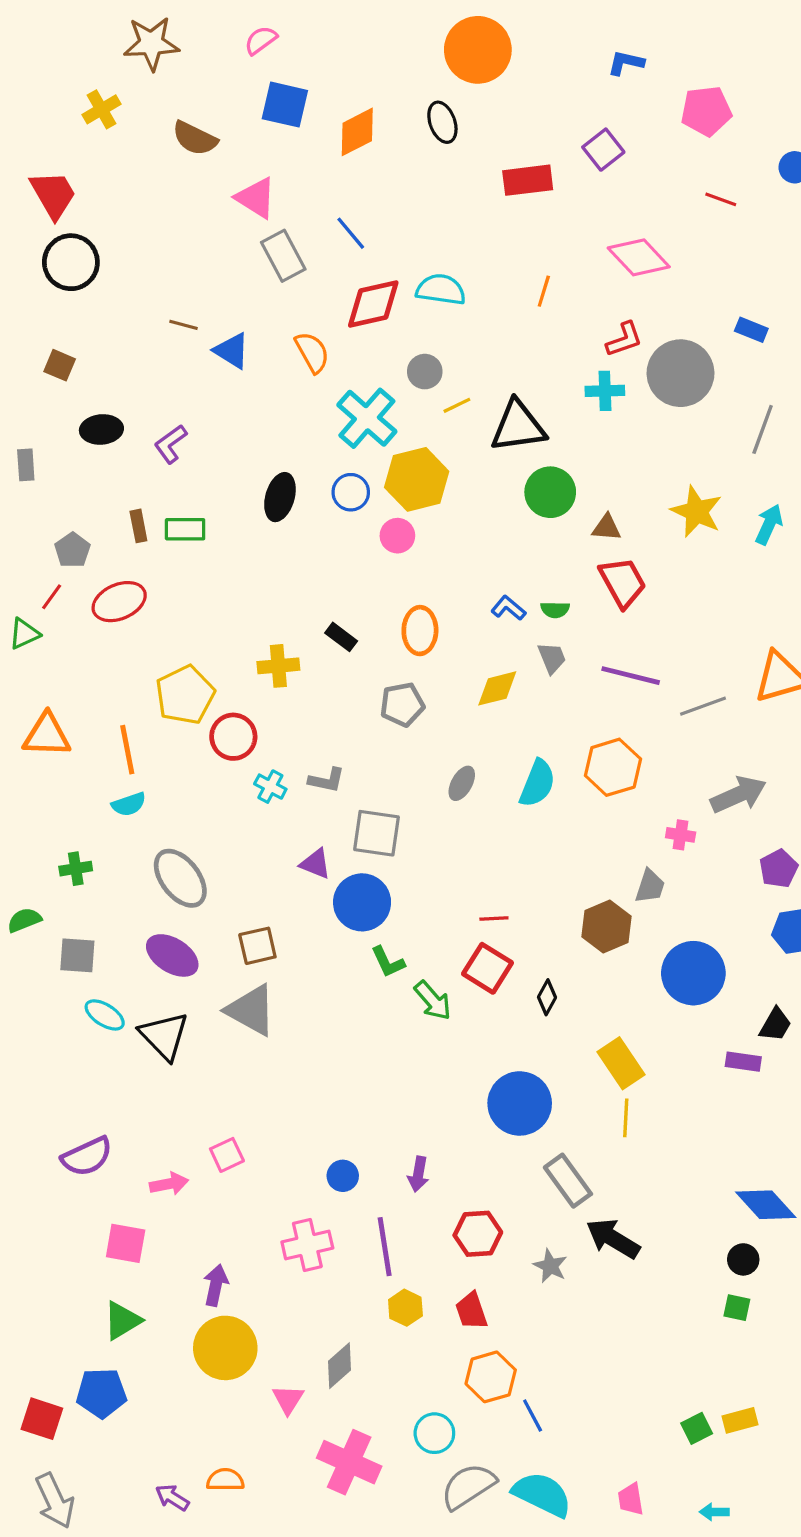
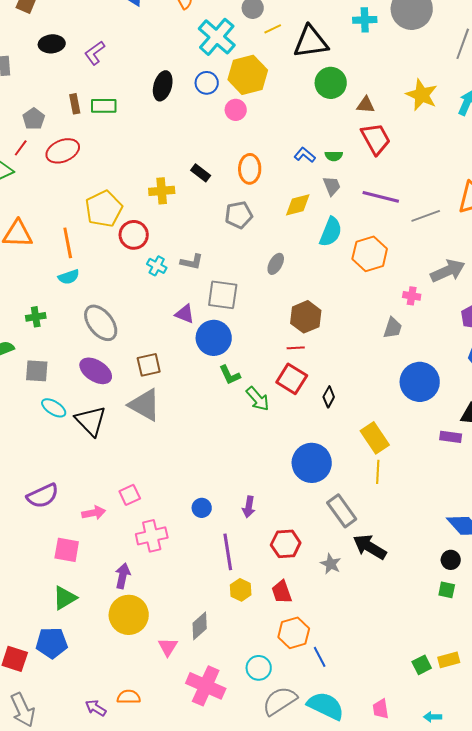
cyan semicircle: (537, 783) -> (331, 232), moved
brown hexagon: (607, 927) -> (306, 317), moved
pink cross: (307, 1245) -> (152, 536), moved

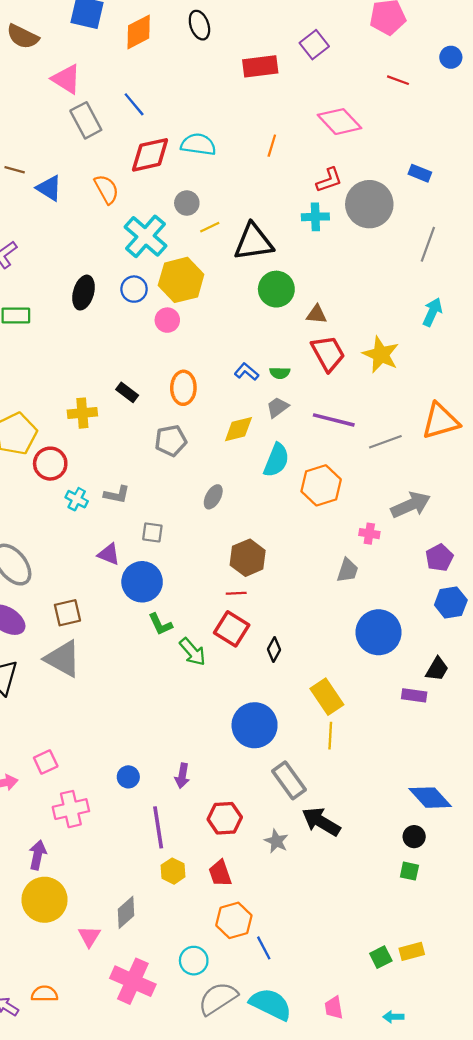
yellow star: (422, 95) -> (381, 355), moved
gray trapezoid: (332, 186) -> (277, 407), turned -105
gray square: (223, 295) -> (152, 532), size x0.6

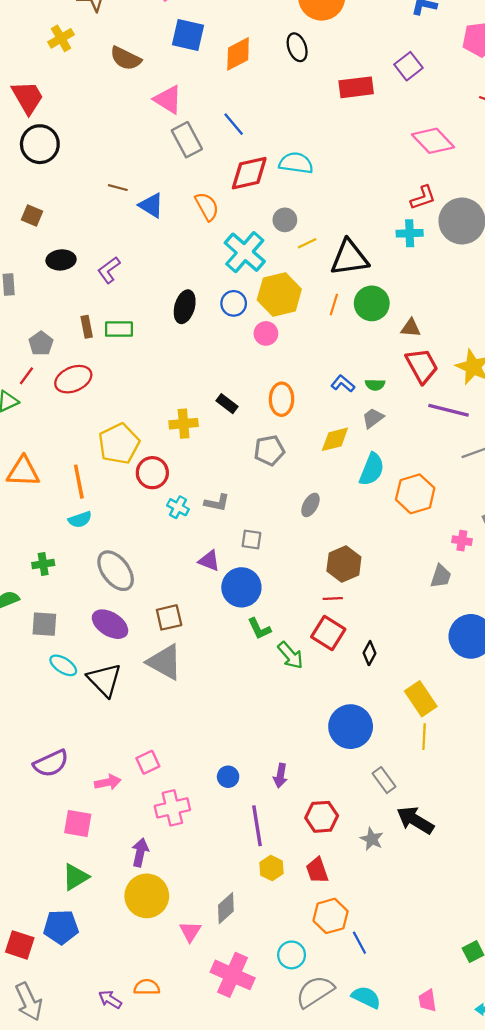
orange line: (272, 146) -> (334, 305), moved
purple line: (334, 420) -> (449, 410), moved
gray rectangle: (289, 780) -> (384, 780), size x0.7
cyan semicircle: (271, 1004) -> (366, 997), size x0.7

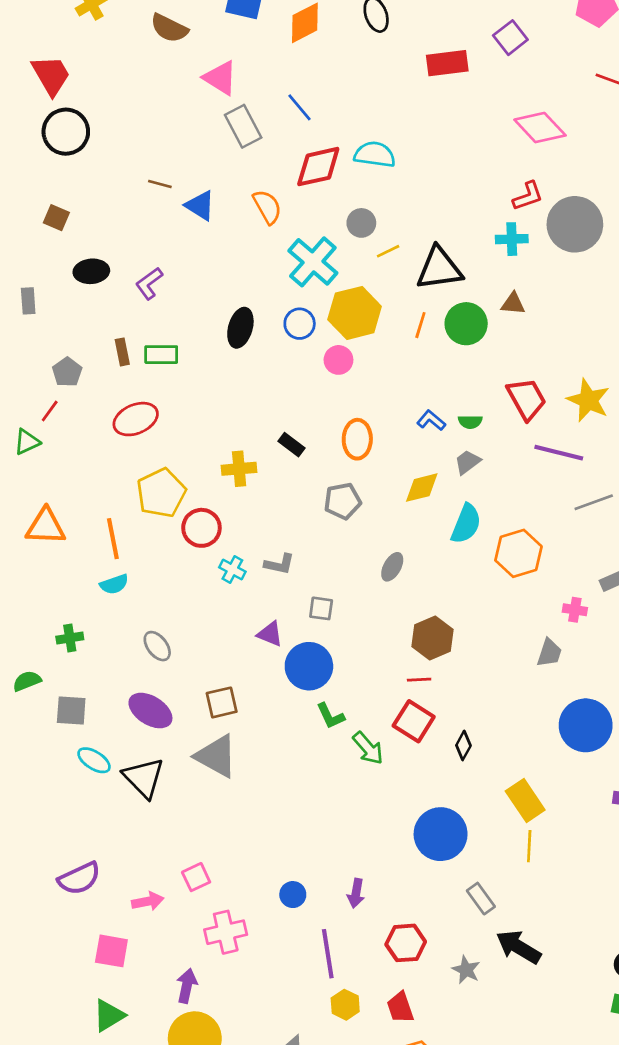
brown triangle: (411, 328) -> (513, 304), moved
red ellipse: (73, 379) -> (136, 419), moved
gray ellipse: (116, 571) -> (157, 646), size x0.6

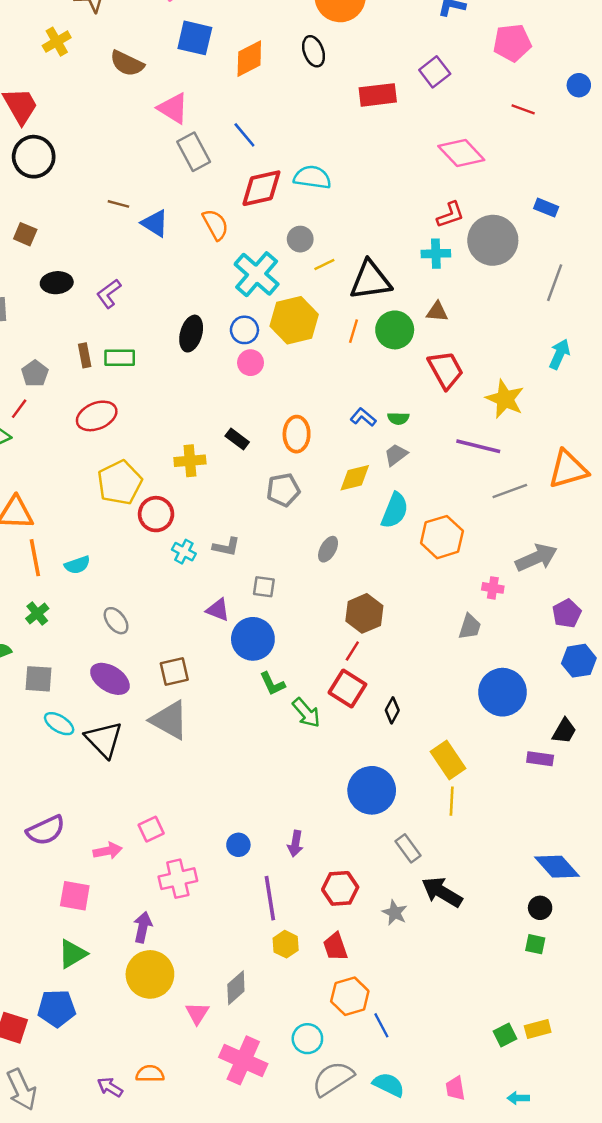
pink circle: (338, 360) -> (251, 363), moved
red trapezoid: (527, 399) -> (446, 370), moved
orange line: (113, 539) -> (35, 558), moved
green cross: (70, 638) -> (37, 613), turned -30
red line: (419, 680) -> (352, 651), turned -55

